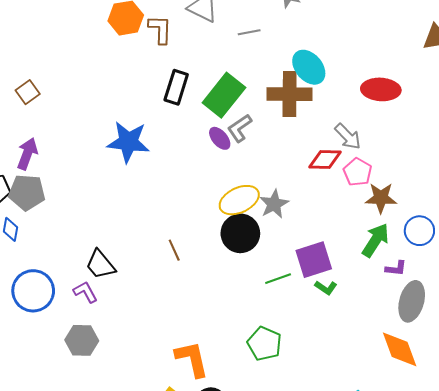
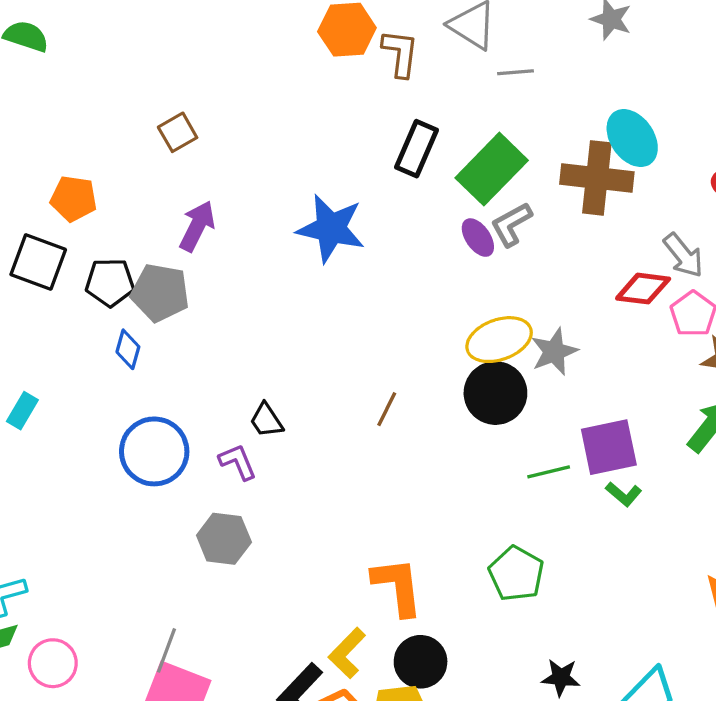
gray line: (249, 32) -> (516, 72), moved
purple arrow: (27, 154) -> (197, 226), moved
brown line: (174, 250) -> (387, 409), turned 45
black trapezoid: (100, 265) -> (266, 420), size x0.7

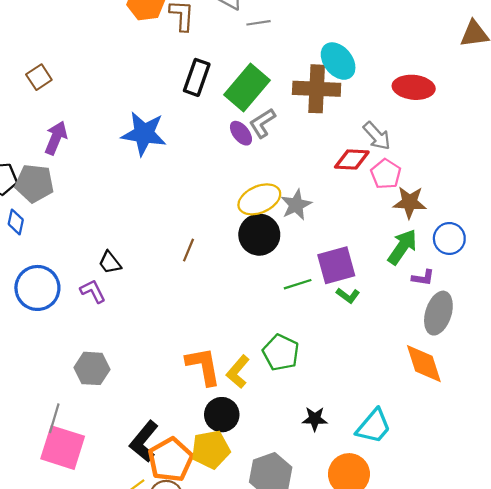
gray hexagon: (224, 539) -> (92, 368), moved
yellow L-shape: (347, 653) -> (238, 372), moved

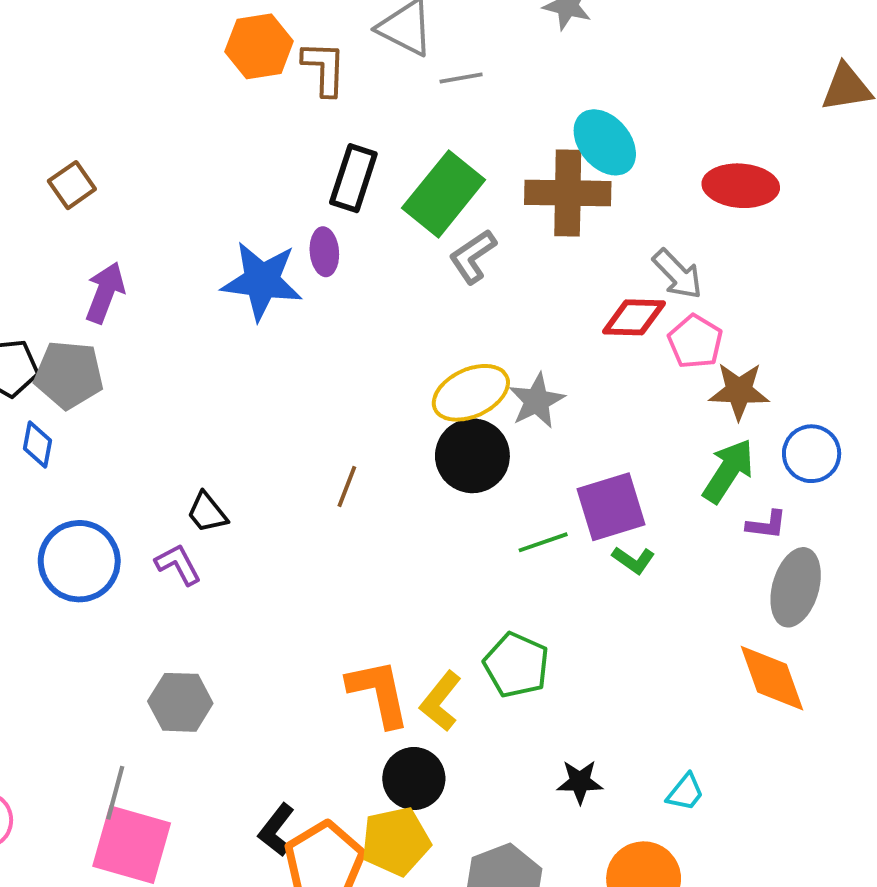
purple ellipse: (241, 133) -> (324, 252), moved, turned 35
cyan trapezoid: (374, 426) -> (685, 792), size x0.6
black L-shape: (144, 441) -> (276, 830), size x0.7

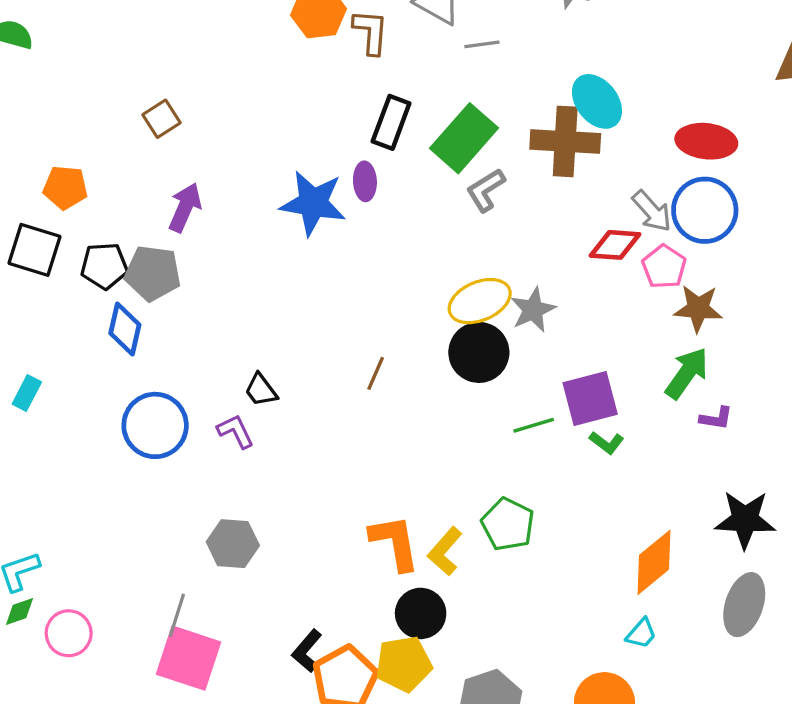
blue diamond: (37, 445) -> (125, 329), size x1.4
blue circle: (812, 454) -> (705, 210), moved, size x1.4
gray ellipse: (796, 587) -> (744, 605), moved
orange diamond: (772, 678) -> (654, 562), moved, turned 68
black star: (580, 782) -> (745, 520), moved, size x1.6

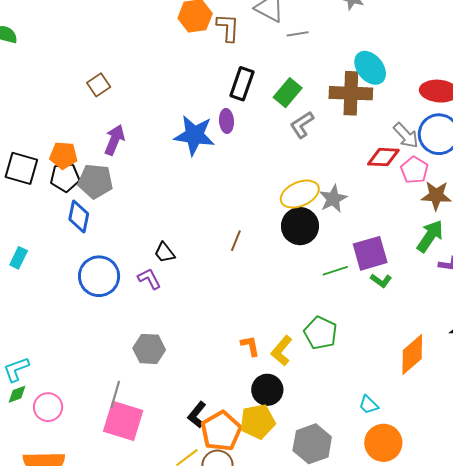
green rectangle: (464, 138) -> (288, 93), size x0.7
orange pentagon: (65, 187) -> (63, 155), moved
orange L-shape: (395, 542) -> (250, 346), size x0.6
cyan trapezoid: (641, 634) -> (369, 405), moved, turned 95

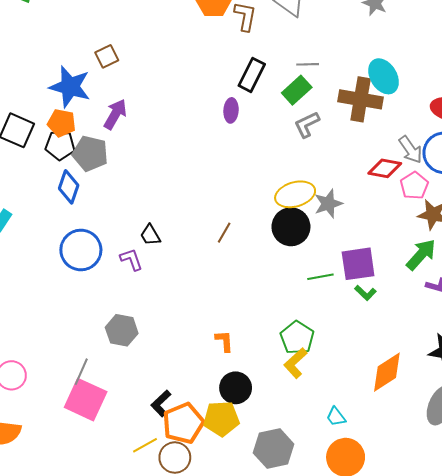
gray line: (298, 34) -> (308, 64), moved
blue star: (194, 135) -> (70, 87), moved
yellow L-shape: (282, 351) -> (295, 363), moved

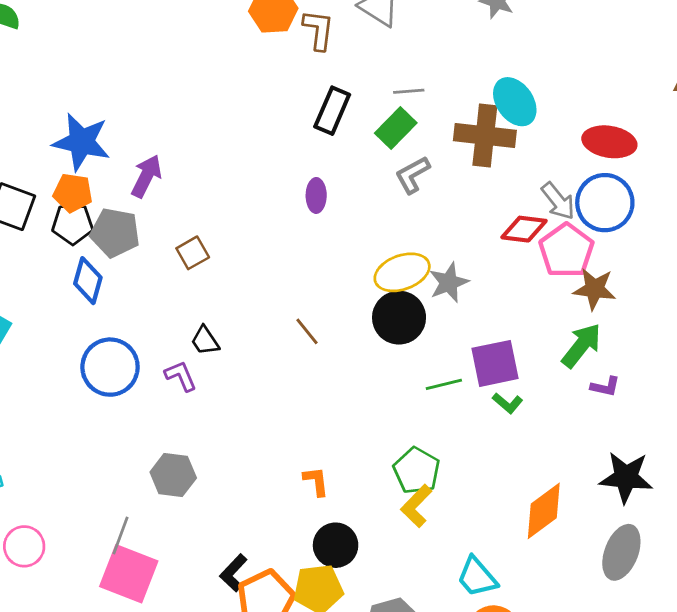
brown square: (107, 56) -> (193, 253), moved
purple ellipse: (231, 110) -> (316, 195), moved
pink pentagon: (414, 186) -> (566, 251), size x1.4
brown line: (224, 233) -> (307, 331), turned -65
cyan trapezoid: (336, 417) -> (477, 577), size x1.5

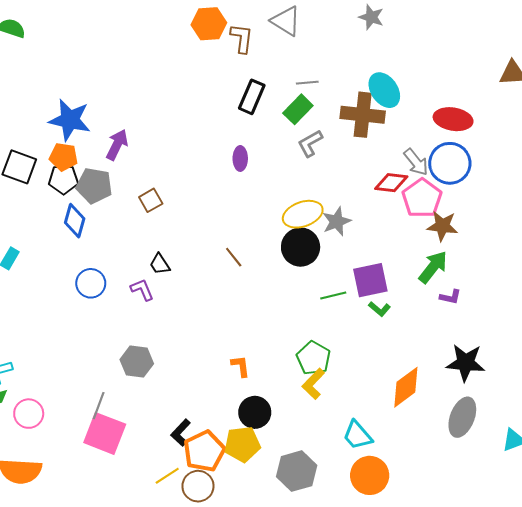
blue circle: (110, 367) -> (91, 283), size x0.7

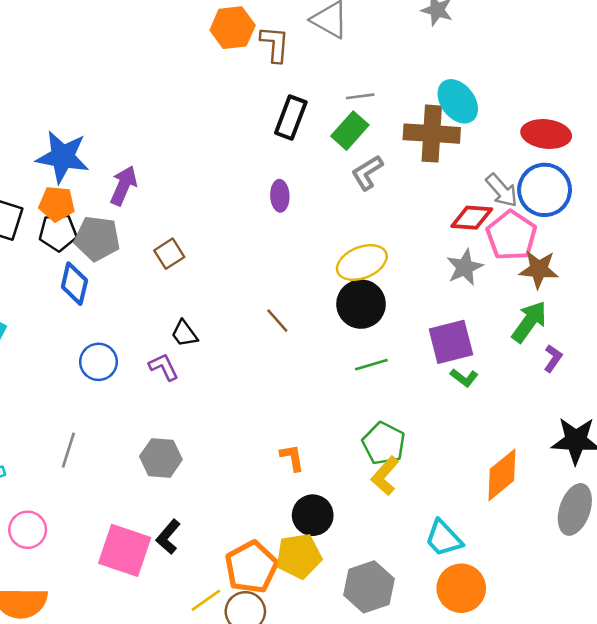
gray star: (337, 221) -> (465, 267), moved
green line: (333, 295) -> (371, 365), moved
purple L-shape: (450, 297) -> (553, 358), turned -65
gray line: (99, 406) -> (68, 450), moved
black L-shape: (181, 433) -> (168, 537), moved

